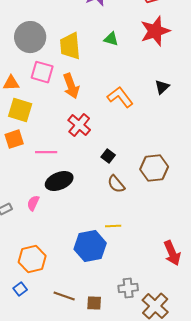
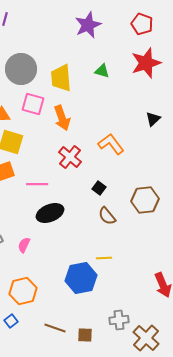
orange L-shape: (120, 97) -> (111, 144), moved
pink semicircle: (33, 203) -> (24, 245), moved

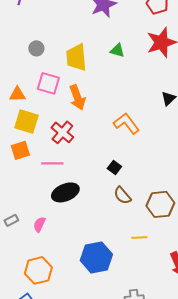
gray circle: (21, 69) -> (36, 48), size x0.5
red cross: (70, 157) -> (62, 132), moved
brown hexagon: (145, 200) -> (160, 204), moved
yellow line: (104, 258) -> (139, 237), moved

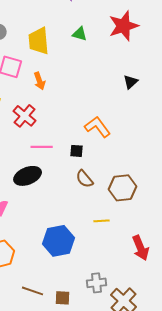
orange arrow: (77, 97) -> (40, 81), size x0.7
orange L-shape: (126, 123) -> (98, 127), moved
pink line: (52, 163) -> (42, 147), moved
black square: (114, 167) -> (77, 151), turned -32

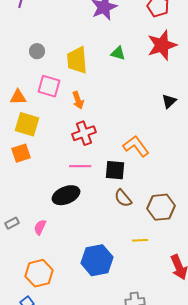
red cross: (25, 116) -> (84, 133), moved, turned 30
black square: (77, 151) -> (115, 170), size x1.5

